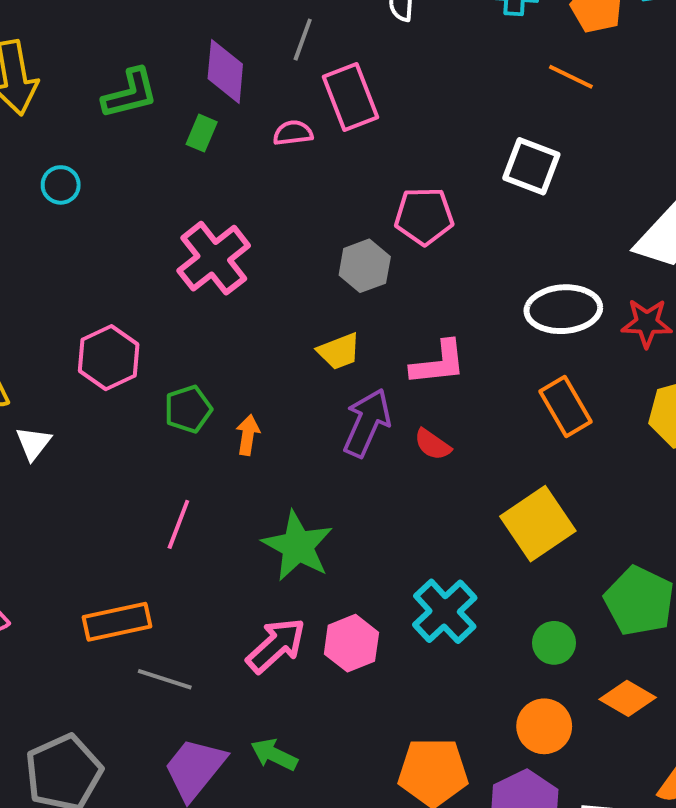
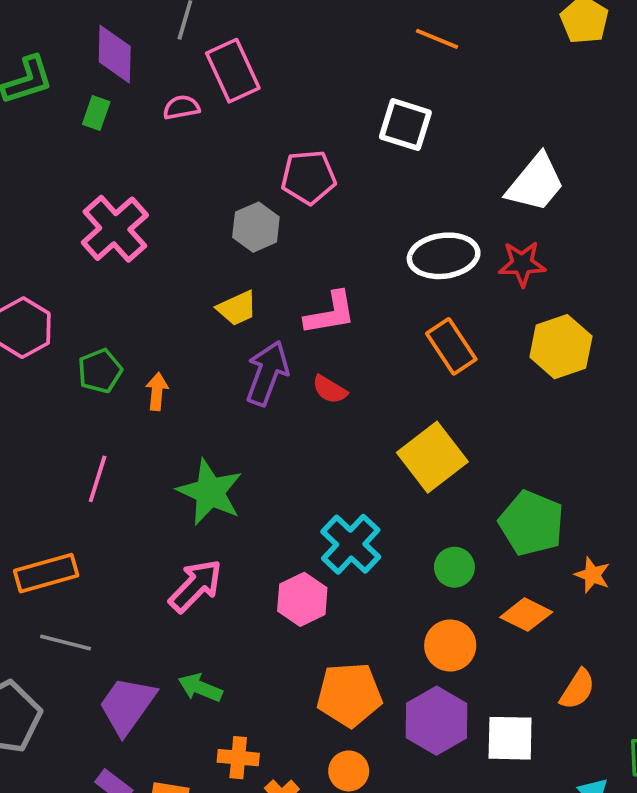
pink hexagon: (351, 643) -> (302, 599), moved
gray line: (165, 679) -> (65, 643), moved

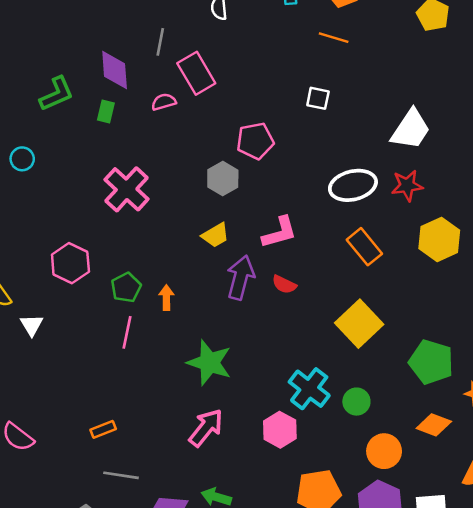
white square: (405, 125) -> (318, 98), size x0.7
pink line: (98, 479) -> (127, 332), moved
green circle: (454, 567) -> (356, 402), moved
orange rectangle: (46, 573) -> (103, 429), size x0.6

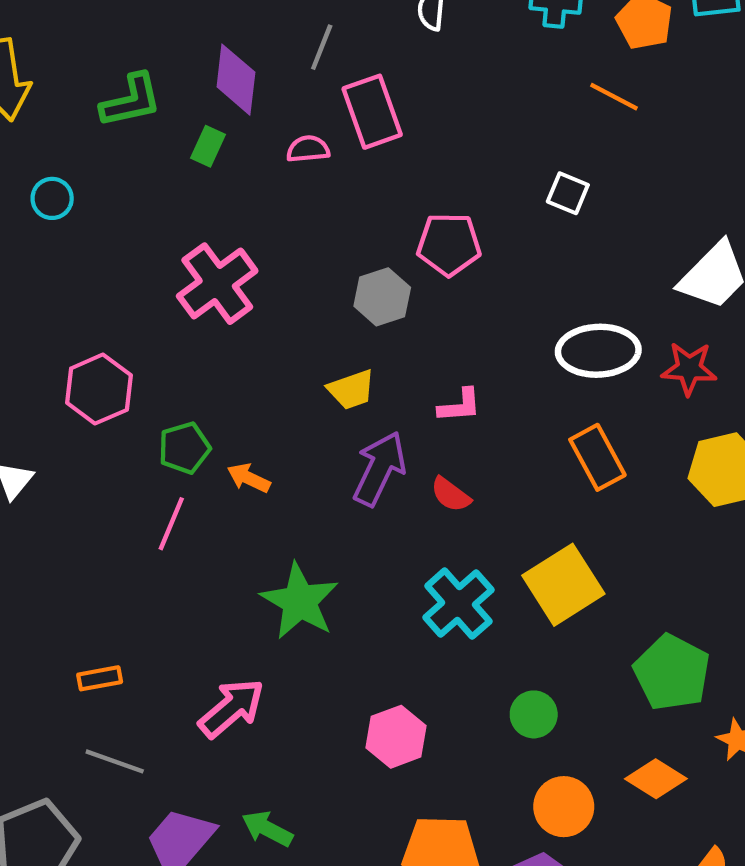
pink L-shape: (279, 232) -> (460, 406), size x0.7
orange arrow: (166, 298) -> (249, 478), turned -75
cyan cross: (309, 389) -> (458, 604), moved
pink arrow: (206, 428) -> (231, 708), moved

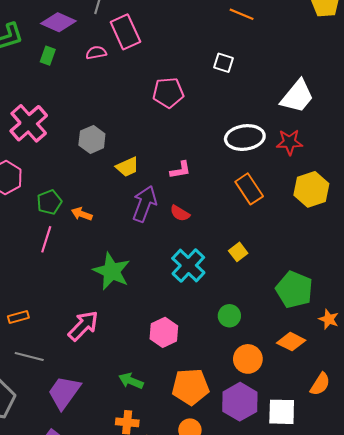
purple diamond: (236, 80) -> (58, 22), turned -68
pink cross: (217, 284) -> (29, 123), moved
gray hexagon: (382, 297) -> (92, 139), moved
yellow square: (563, 585) -> (238, 252), size x0.5
green arrow: (267, 829) -> (131, 381), moved

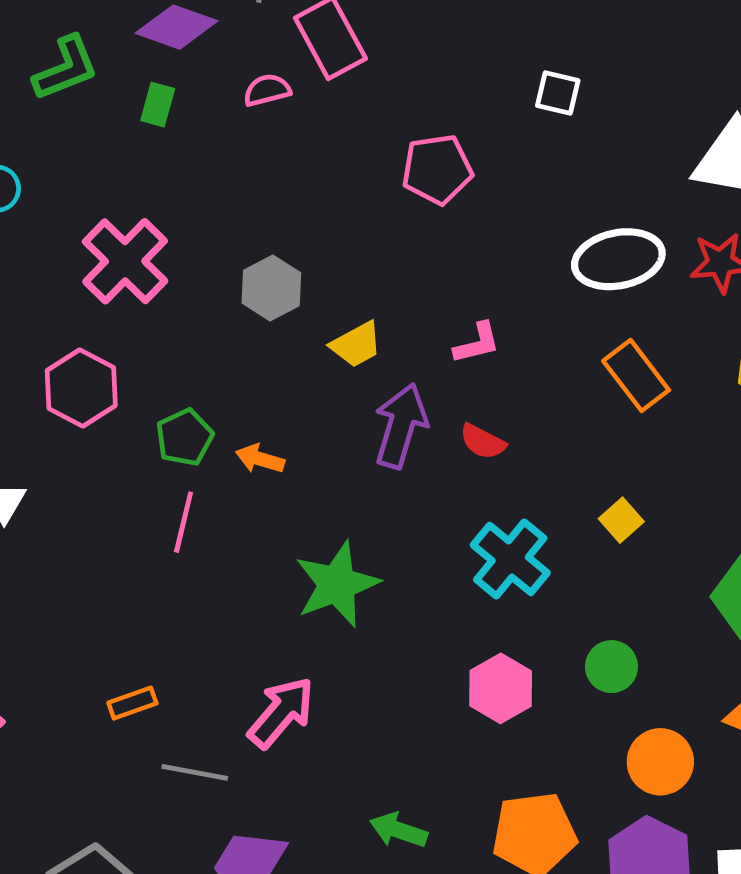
green star: (112, 271) -> (337, 584), turned 30
pink hexagon: (164, 332) -> (501, 688), moved
gray line: (29, 357) -> (195, 772), moved

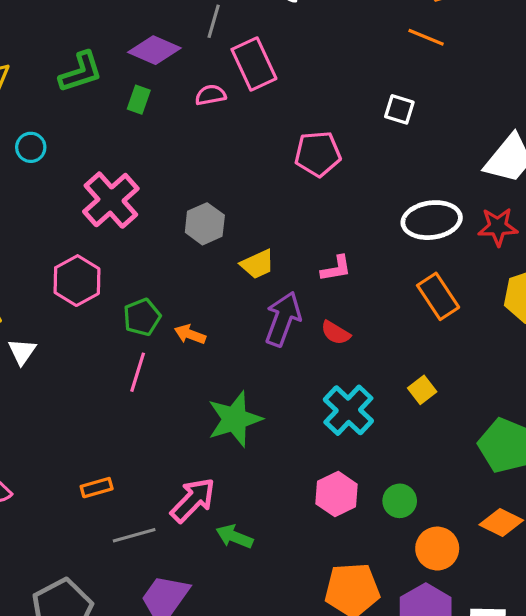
green circle: (612, 667) -> (400, 501), moved
gray line: (195, 772) -> (134, 535), turned -30
green arrow: (398, 830) -> (234, 537), moved

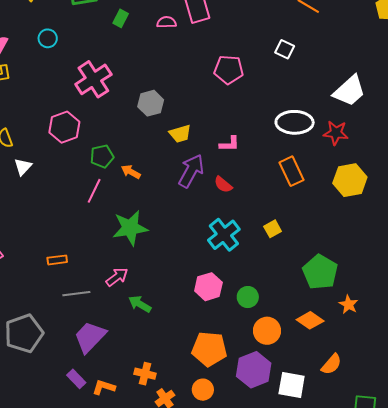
green star: (235, 419) -> (130, 228), moved
pink arrow: (193, 500) -> (117, 277), size x0.7

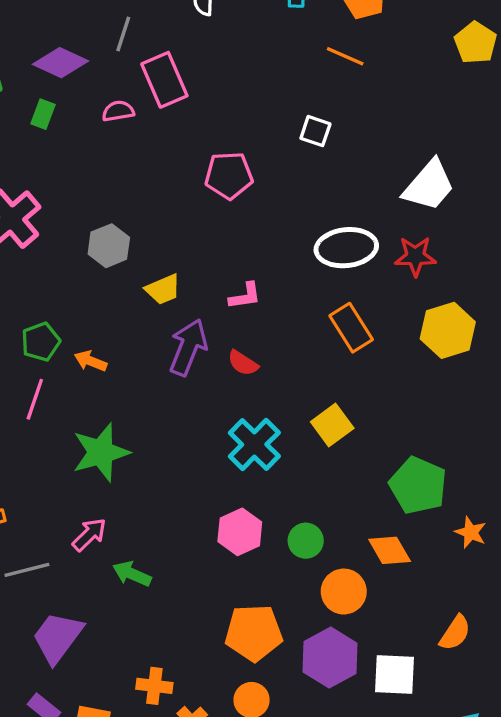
yellow square: (273, 229) -> (332, 425), size x1.4
orange diamond: (310, 320) -> (390, 550), moved, turned 32

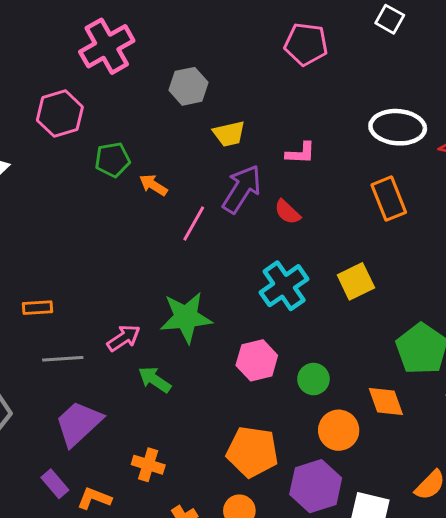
pink line: (35, 399) -> (194, 224), moved
green star: (101, 452) -> (186, 317), moved
orange cross: (154, 686) -> (148, 465), moved

